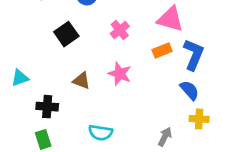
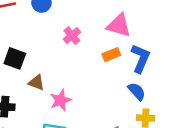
black square: (66, 34) -> (15, 58), moved, turned -35
pink star: (120, 74) -> (61, 100), moved, turned 30

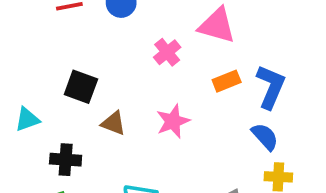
pink triangle: (119, 25) -> (217, 25), moved
pink star: (61, 100) -> (173, 121), moved

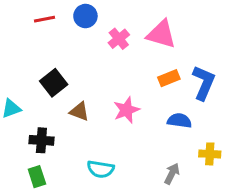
pink cross: (167, 52) -> (119, 39), moved
black square: (81, 87) -> (54, 83), turned 32
blue semicircle: (265, 137) -> (179, 121), moved, turned -40

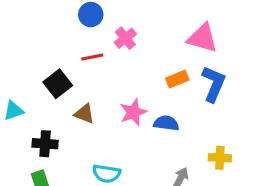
red line: (45, 19) -> (92, 57), moved
pink triangle: (161, 34) -> (203, 38), moved
blue semicircle: (179, 121) -> (166, 123), moved

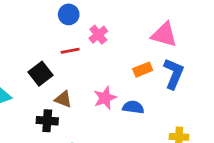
black cross: (45, 144) -> (47, 121), moved

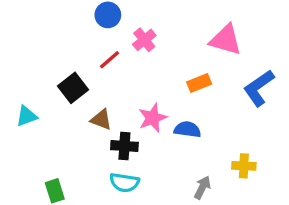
red line: (70, 51) -> (109, 60), turned -30
blue L-shape: (174, 74) -> (259, 88), moved, turned -148
black cross: (47, 121) -> (124, 146), moved

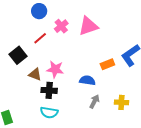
pink triangle: (226, 40) -> (88, 26), moved, turned -35
orange rectangle: (199, 83) -> (107, 64), moved
pink star: (153, 118) -> (55, 69), moved, turned 30
gray arrow: (202, 187) -> (94, 101), moved

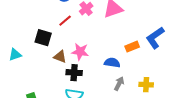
black square: (18, 55) -> (43, 38), turned -36

